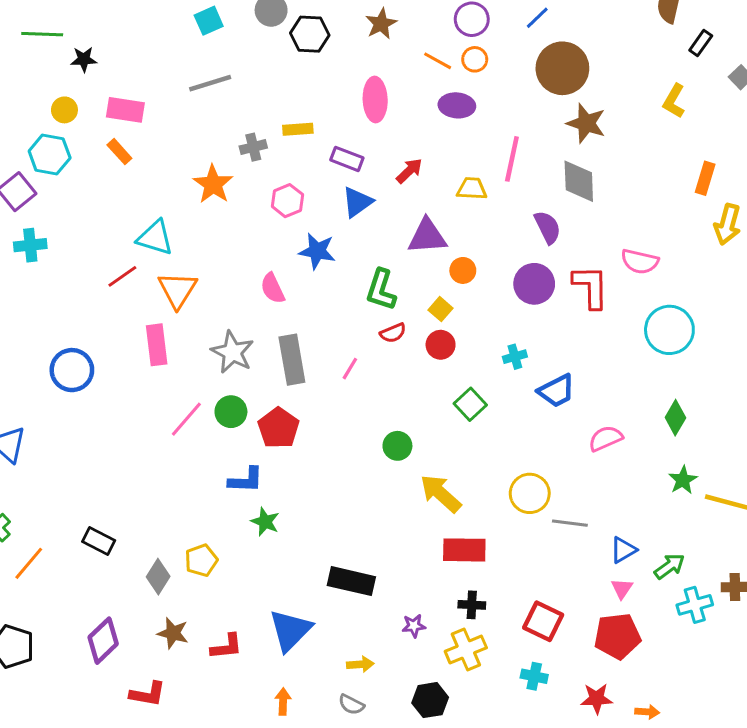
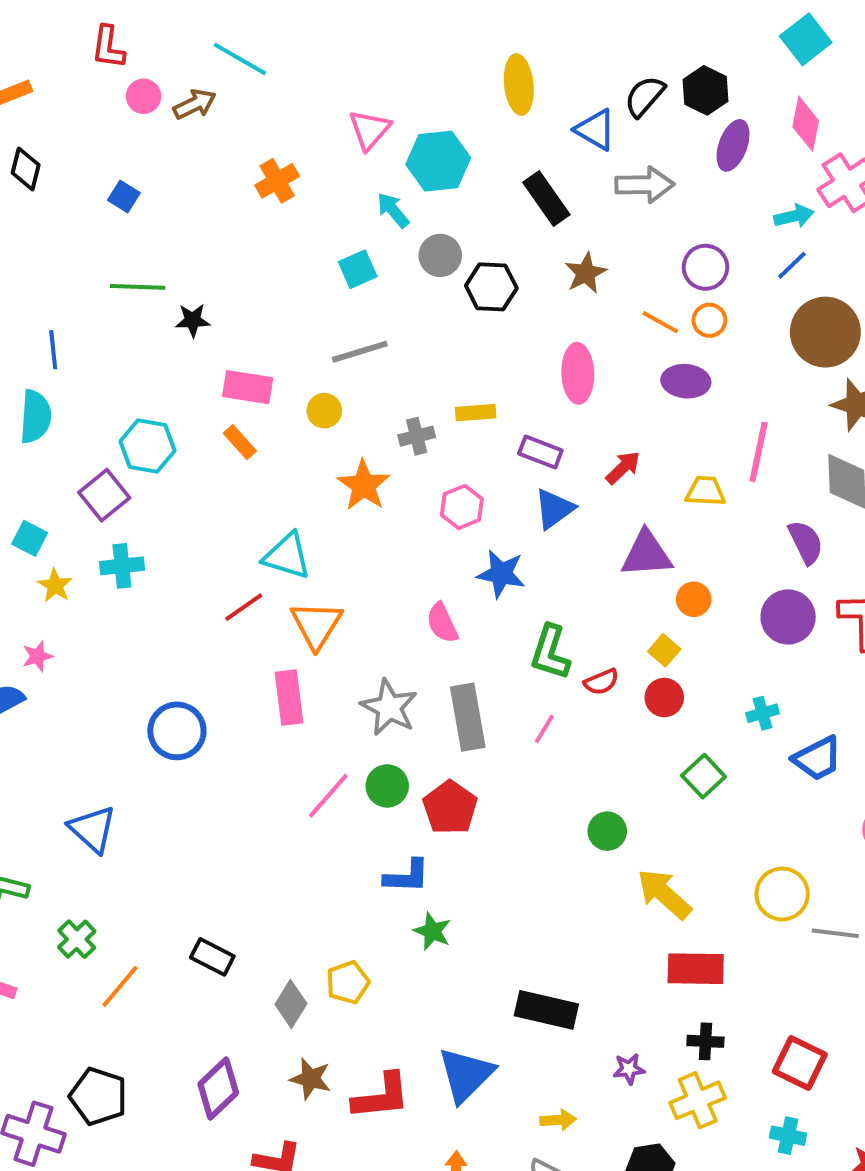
yellow circle: (64, 110) -> (324, 411), moved
green L-shape: (381, 290) -> (550, 652), moved
red L-shape: (226, 647) -> (381, 1096), size x1.4

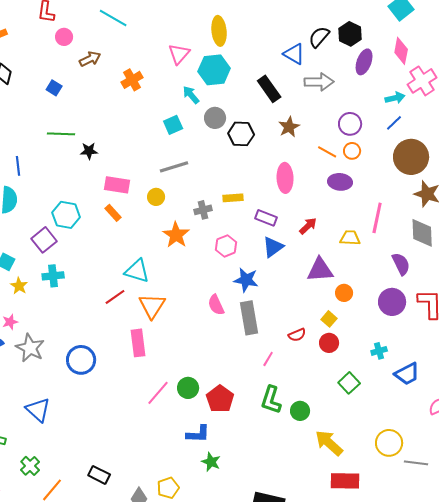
yellow ellipse: (519, 84) -> (219, 31), moved
brown arrow: (195, 104) -> (90, 59), moved
green L-shape: (550, 652) -> (271, 400), moved
gray star: (389, 707) -> (30, 348), moved
gray rectangle: (468, 717) -> (249, 318), moved

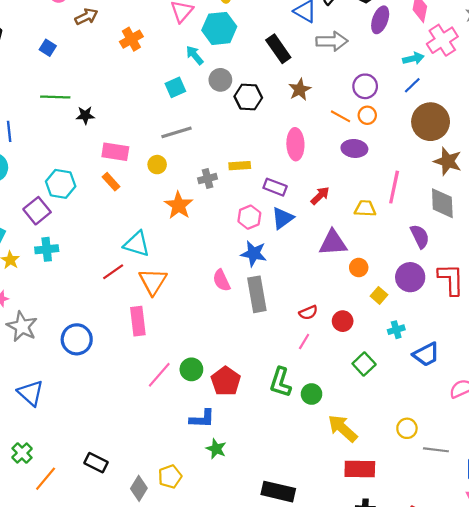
pink hexagon: (226, 246) -> (249, 217), moved
yellow square: (329, 319) -> (379, 295), moved
pink line: (268, 359) -> (304, 341), moved
yellow circle: (389, 443) -> (407, 428), size x0.7

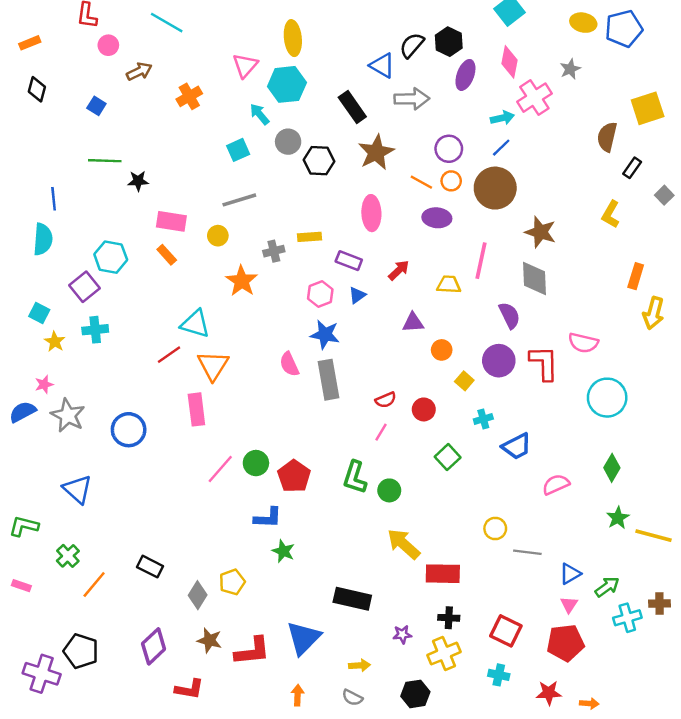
brown star: (300, 90) -> (376, 152), size x1.4
brown circle: (431, 122) -> (495, 188), moved
blue triangle: (283, 218) -> (357, 295), size x0.7
purple triangle: (333, 243) -> (413, 323), size x0.7
yellow arrow: (343, 428) -> (404, 544), moved

